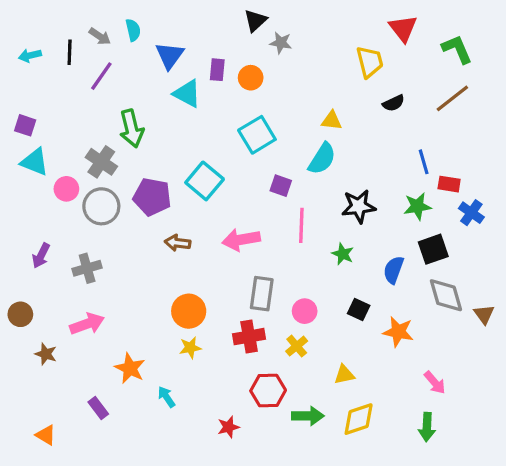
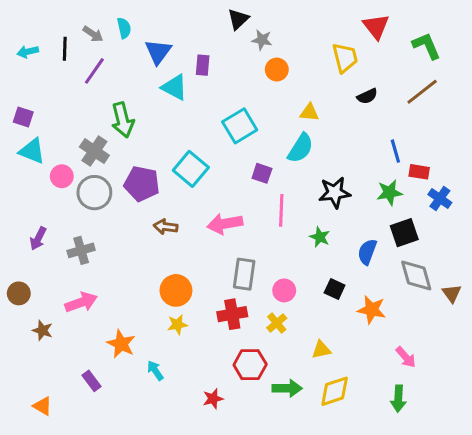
orange circle: (251, 78) -> (277, 70), moved

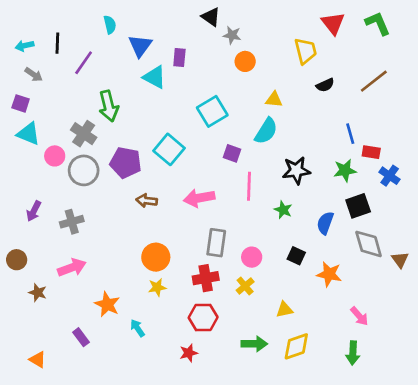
black triangle: (238, 19) -> (211, 17), turned -42
gray arrow: (93, 34) -> (34, 75), moved
green L-shape: (427, 46) -> (378, 23), moved
red hexagon: (250, 365) -> (203, 317), moved

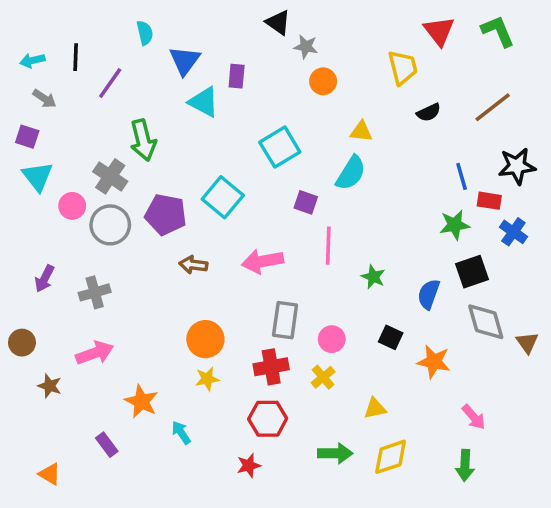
cyan triangle: (28, 134) -> (38, 176), turned 30
black star: (296, 170) -> (517, 166), moved

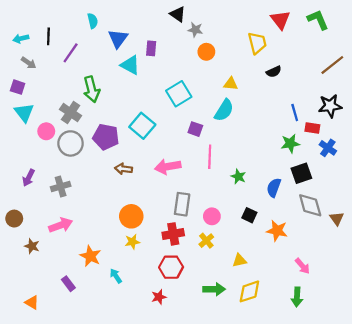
brown line: (493, 107) -> (332, 65), moved

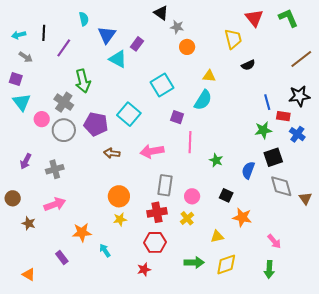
purple rectangle: (151, 48) -> (137, 44), turned 32
orange star: (277, 231) -> (242, 217), moved
orange star: (90, 256) -> (82, 232), turned -30

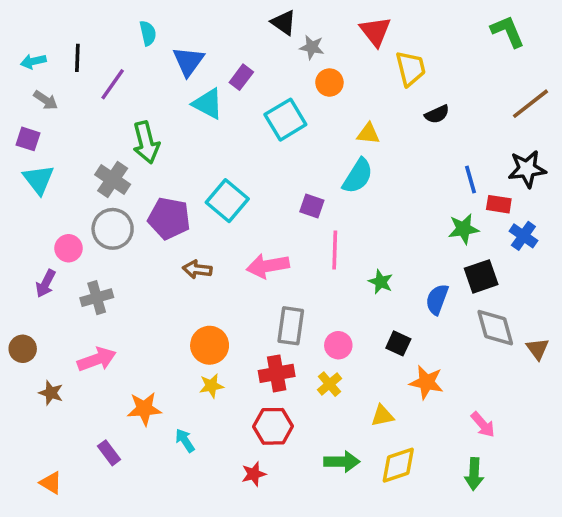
red triangle: (254, 18) -> (375, 31), moved
cyan square: (162, 85) -> (285, 120), moved
pink circle: (42, 119) -> (69, 248), moved

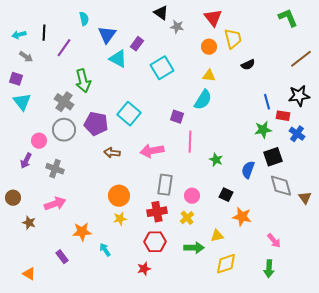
orange circle: (329, 83) -> (209, 47), moved
gray cross: (97, 298) -> (55, 169), turned 36
green arrow: (342, 462) -> (194, 248), moved

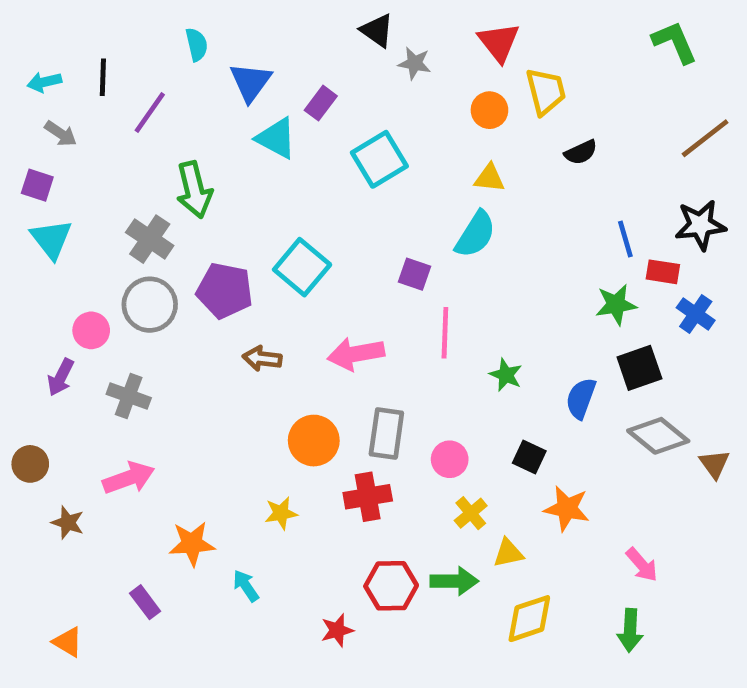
gray diamond: (281, 186) -> (658, 436), turned -35
orange circle: (119, 196) -> (314, 441), moved
yellow cross: (187, 218) -> (471, 513), moved
red hexagon: (155, 242) -> (391, 586), moved

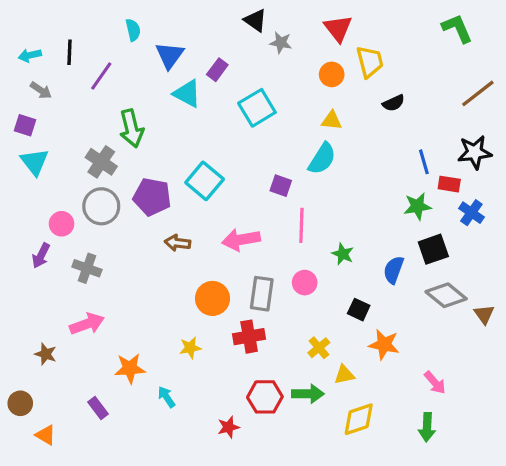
pink circle: (450, 459) -> (305, 283), moved
brown circle: (30, 464) -> (20, 403), moved

